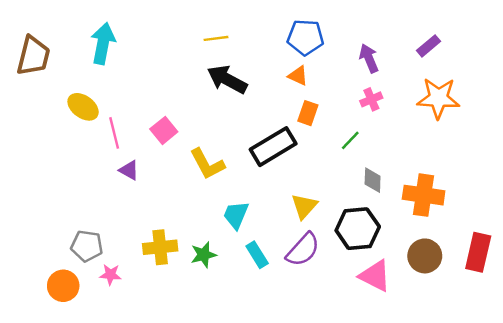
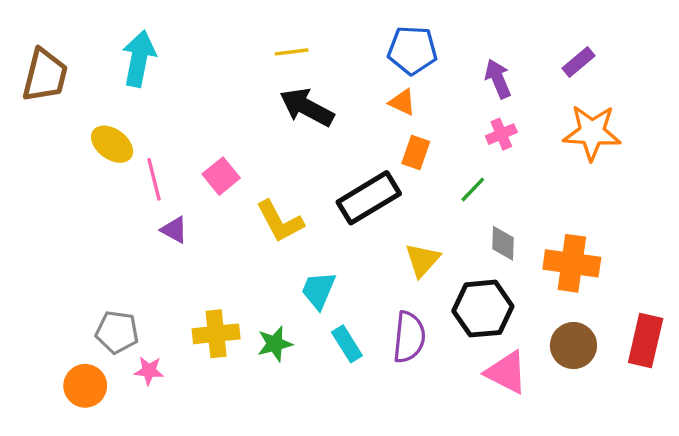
yellow triangle: (304, 206) -> (422, 260), moved
purple semicircle: (303, 250) -> (409, 337), turned -36

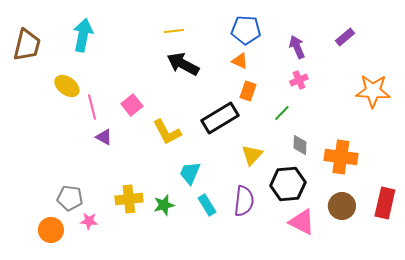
orange star: (592, 132) -> (373, 91), moved

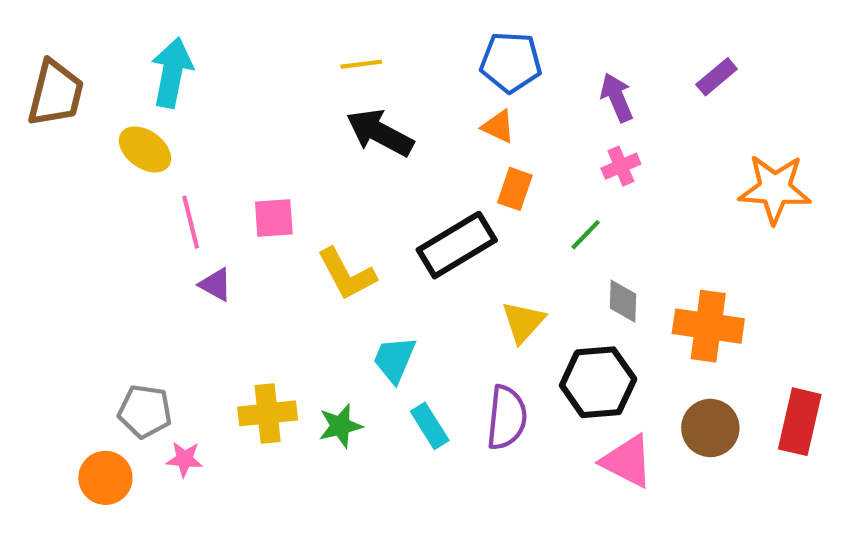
yellow ellipse: (67, 86) -> (145, 149), moved
pink square: (132, 105) -> (274, 218), turned 35

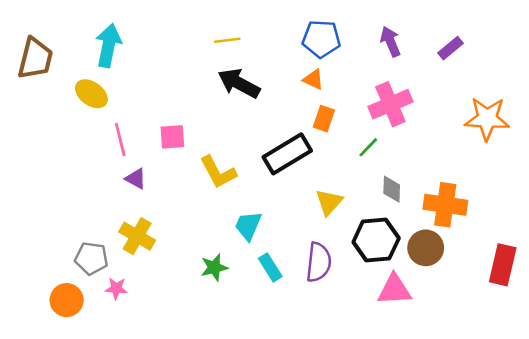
purple arrow: (617, 97) -> (390, 42), moved
pink cross: (621, 166) -> (390, 104), size x1.8
yellow cross: (268, 413) -> (137, 236), moved, turned 36
brown circle: (710, 428) -> (426, 248), moved
pink triangle: (627, 461) -> (394, 290), turned -30

